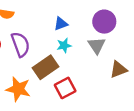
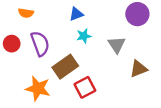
purple circle: (104, 22) -> (137, 14), moved
blue triangle: (61, 24) -> (76, 14), moved
cyan star: (64, 45) -> (84, 36), moved

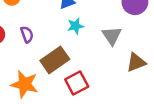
purple semicircle: (40, 44) -> (27, 34), size x0.6

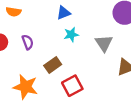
brown rectangle: (55, 60) -> (53, 65), size x0.7

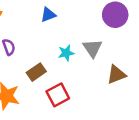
cyan star: (71, 35) -> (66, 53), moved

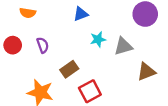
gray triangle: (92, 48) -> (123, 46), turned 48
cyan star: (66, 53) -> (98, 39), moved

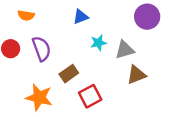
purple semicircle: (43, 45) -> (41, 49), size x1.5
brown triangle: (146, 72) -> (136, 75), moved

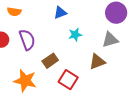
gray triangle: (125, 50) -> (110, 40), moved
brown triangle: (136, 75) -> (97, 62), moved
red square: (90, 96) -> (68, 80), turned -30

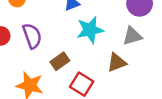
cyan star: (75, 35) -> (90, 30), size x1.6

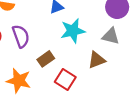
gray triangle: (132, 36) -> (111, 36), turned 30

